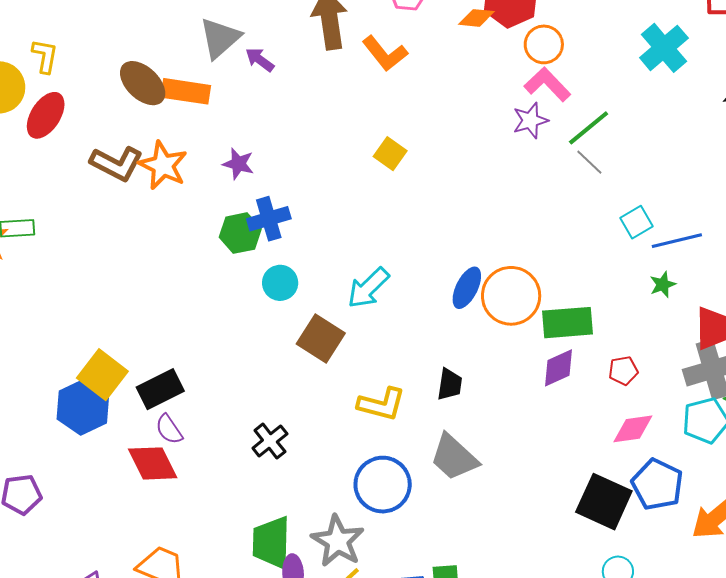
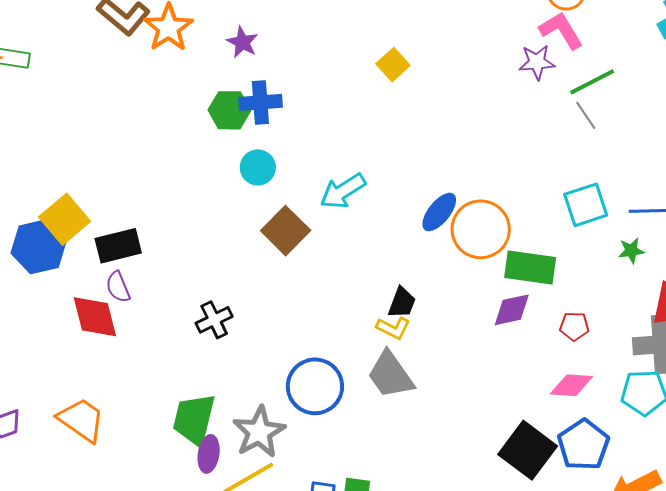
cyan square: (637, 222) -> (586, 205), moved, size x1.4
yellow L-shape: (381, 404) -> (393, 328), moved, size x0.7

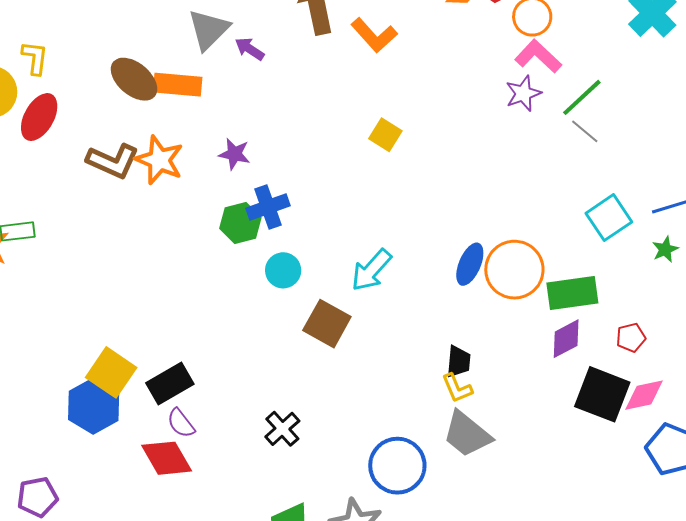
yellow L-shape: (393, 328) -> (457, 388), turned 56
black square: (528, 450) -> (602, 394), moved

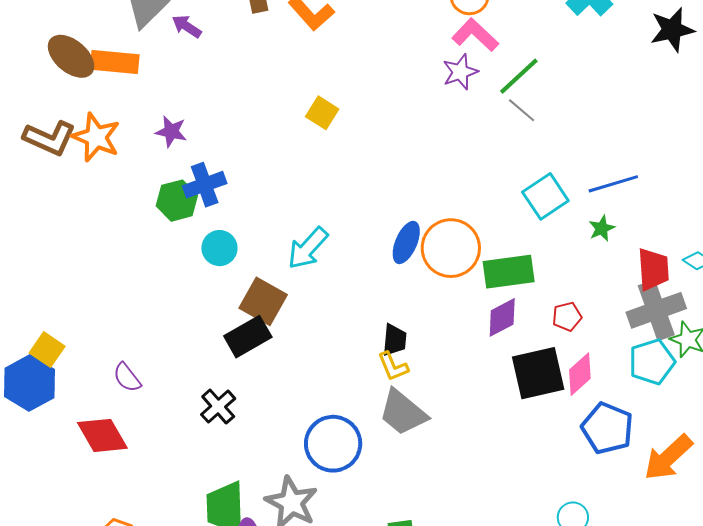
yellow square: (111, 372) -> (47, 350), size x0.7
black rectangle: (170, 384) -> (248, 337), moved
black square: (602, 394) -> (538, 373), turned -34
pink diamond: (644, 395) -> (580, 374), turned -30
purple semicircle: (181, 423) -> (127, 377), moved

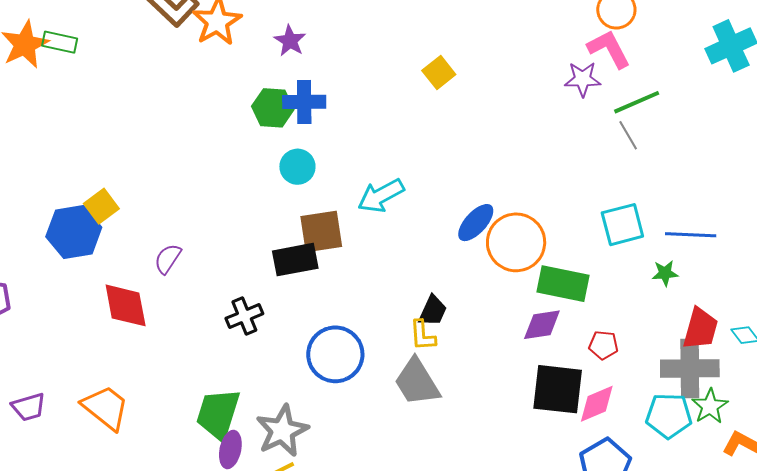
brown square: (263, 301) -> (321, 231), turned 33
purple semicircle: (127, 377) -> (168, 259), turned 52
blue circle: (333, 444) -> (335, 354), moved

